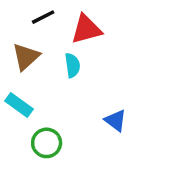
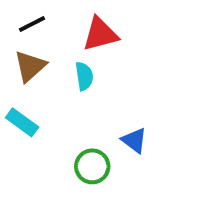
black line: (43, 17) -> (32, 24), moved
green circle: (47, 143) -> (92, 166), moved

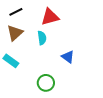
blue triangle: (134, 140) -> (68, 57), moved

